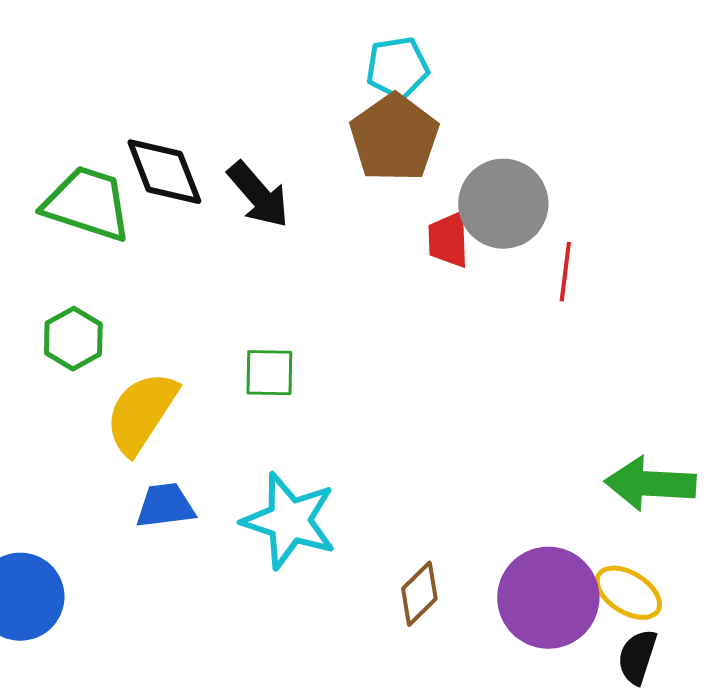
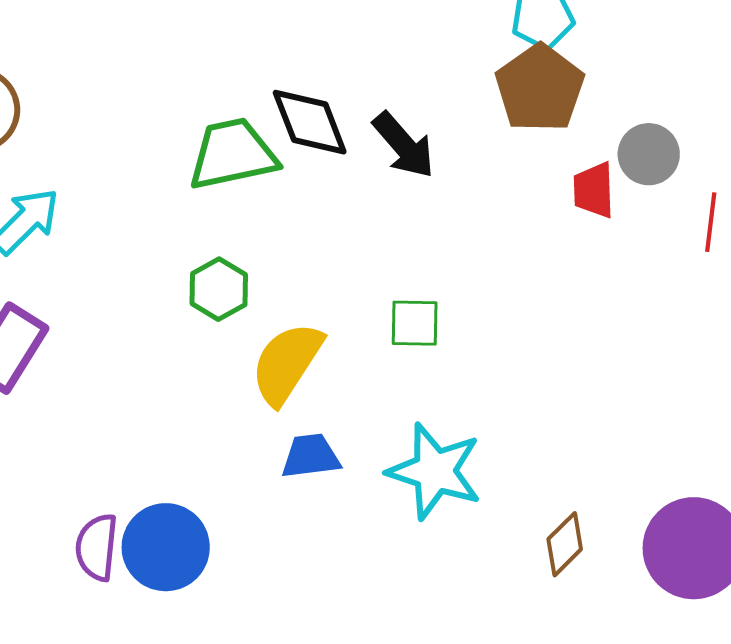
green trapezoid: (87, 204) -> (233, 154), turned -30
gray circle: (503, 204) -> (649, 154), size x0.7

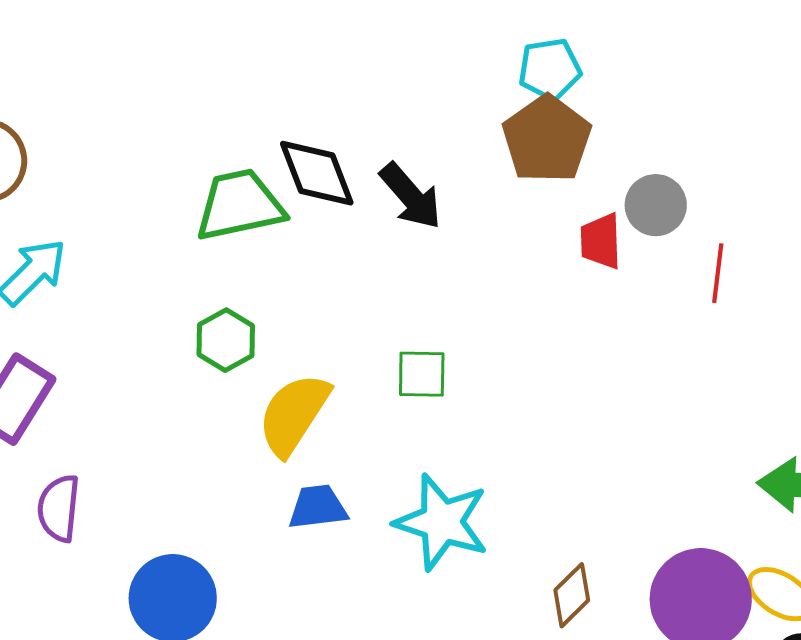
purple semicircle: (97, 547) -> (59, 508), moved

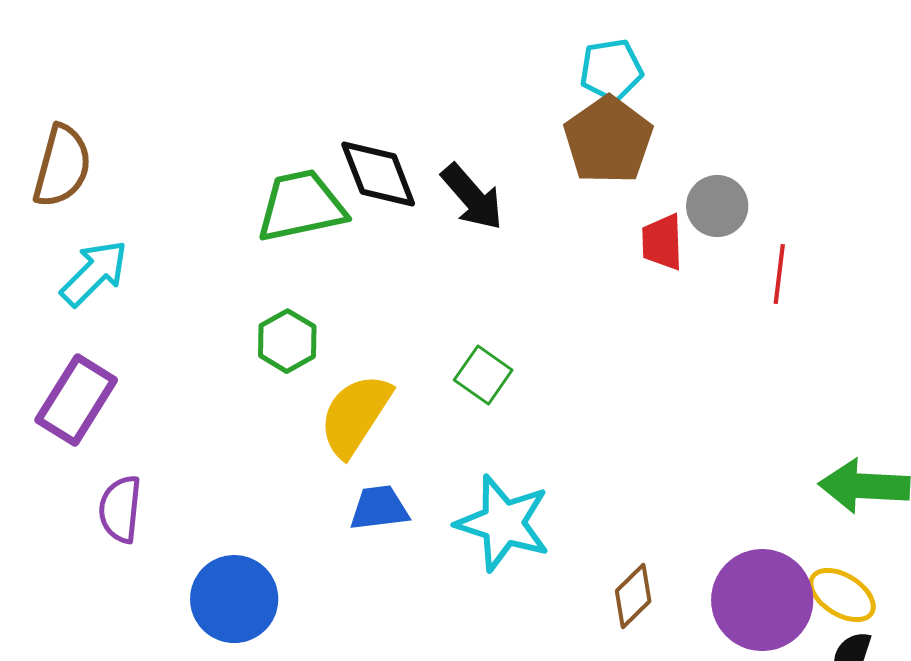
green square: (422, 374) -> (483, 375), turned 34

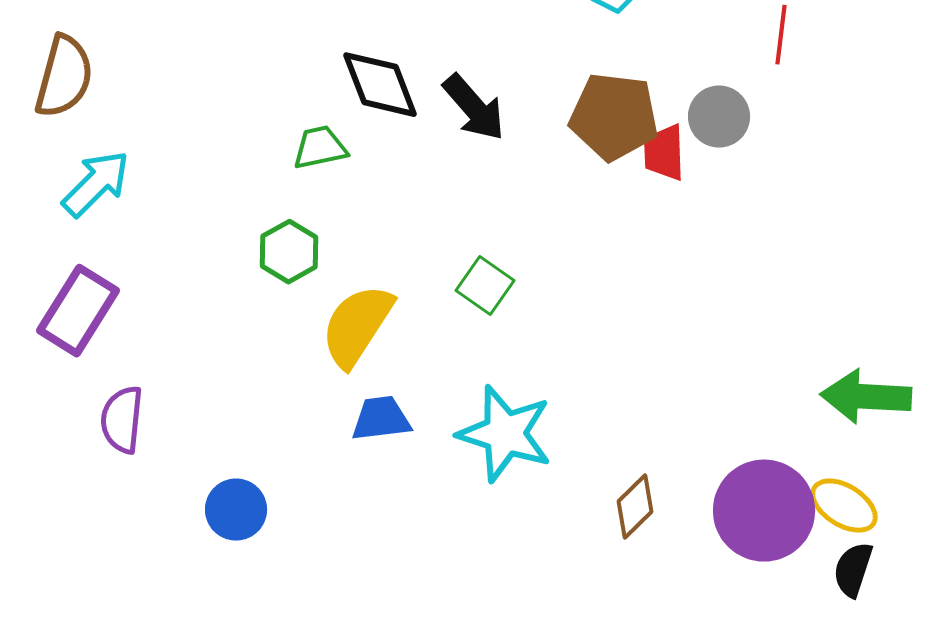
brown pentagon: (608, 140) -> (614, 117), moved, turned -30
green trapezoid: (301, 206) -> (320, 148), moved, size x0.6
red line: (779, 274) -> (781, 35), moved
blue circle: (234, 599) -> (236, 510), size x0.7

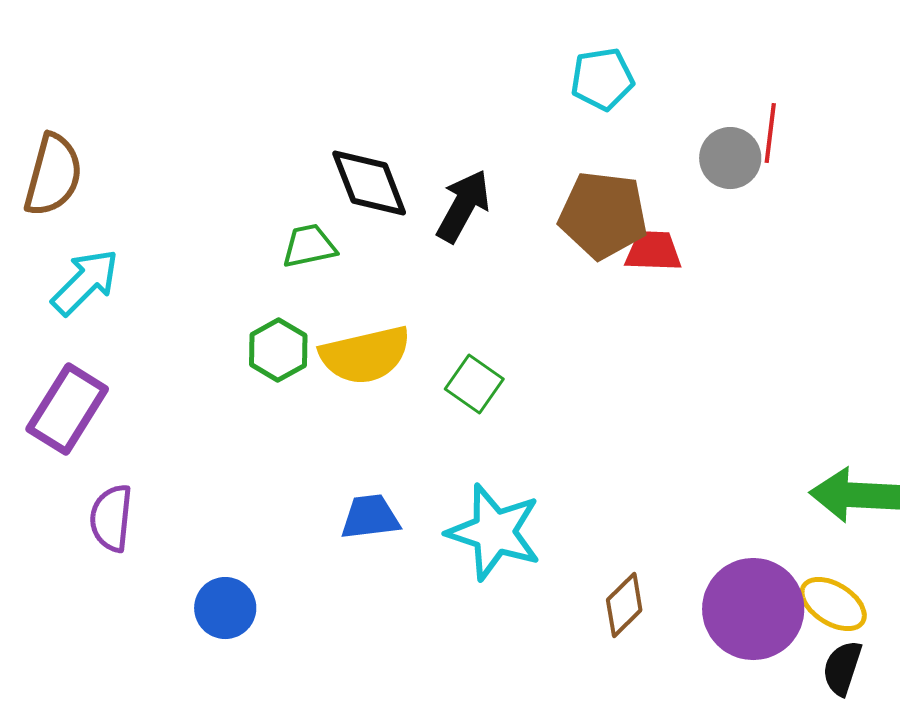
black arrow: (474, 108) -> (463, 206), turned -110
gray circle: (719, 117) -> (730, 158), moved
red trapezoid: (664, 153) -> (653, 251), turned 94
yellow semicircle: (357, 326) -> (365, 355), moved, turned -136

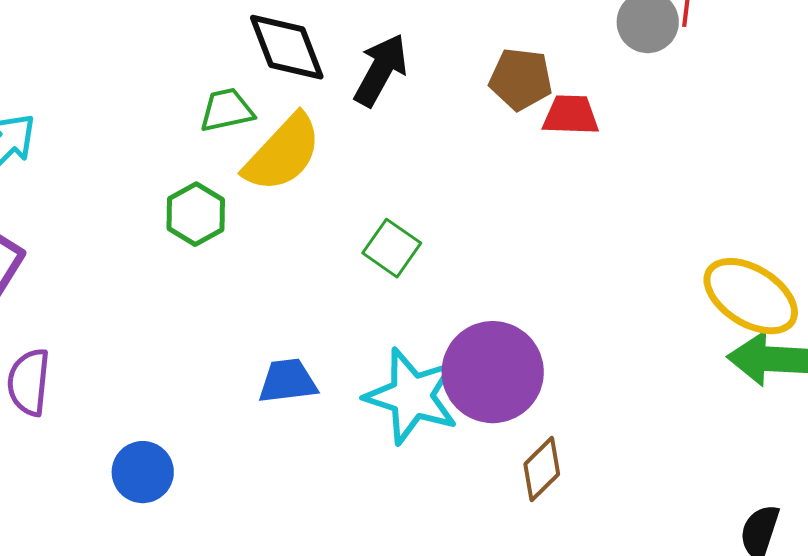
brown pentagon: (603, 215) -> (521, 79), size x0.7
yellow semicircle: (365, 355) -> (283, 153), moved, turned -34
yellow ellipse: (833, 604) -> (751, 296), moved, size x1.4
purple circle: (753, 609) -> (493, 372), moved

